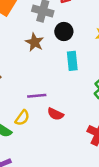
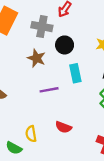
purple line: (37, 96) -> (49, 90), moved
yellow semicircle: (22, 118) -> (31, 134), turned 140

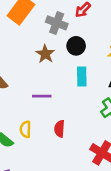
purple line: (49, 90) -> (42, 96), moved
red semicircle: (63, 127) -> (59, 129), turned 63

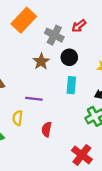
yellow semicircle: (25, 129) -> (18, 118), moved

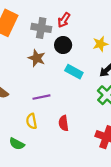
red arrow: (79, 26) -> (64, 20), moved
cyan rectangle: (71, 85) -> (74, 72), turned -49

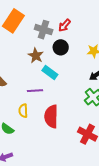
cyan rectangle: (74, 72) -> (50, 72), moved
red semicircle: (64, 123) -> (51, 116), size x1.6

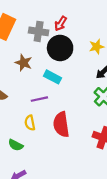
black circle: (61, 47) -> (60, 48), size x1.5
brown star: (36, 56) -> (24, 63), moved

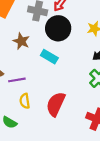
purple line: (39, 99) -> (17, 80), moved
red semicircle: (61, 124) -> (56, 104), turned 30

